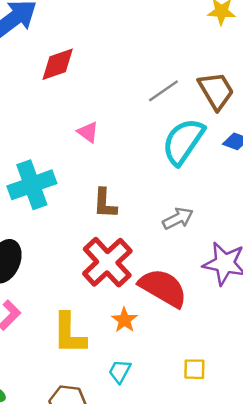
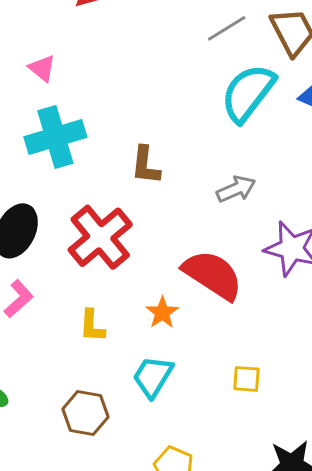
pink triangle: (88, 132) -> (42, 68), moved
red cross: (107, 262) -> (100, 237), moved
yellow L-shape: (69, 334) -> (92, 326), size x0.6
cyan trapezoid: (120, 371) -> (153, 377), size x1.4

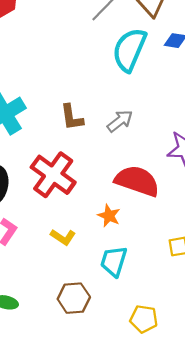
gray arrow: (236, 189) -> (120, 121), moved
yellow L-shape: (92, 326) -> (63, 237), turned -45

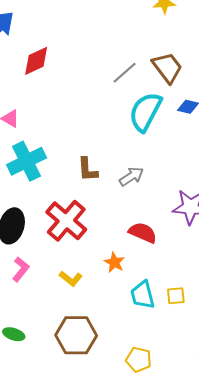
red semicircle: (137, 181) -> (143, 233), size x0.7
cyan trapezoid: (114, 261) -> (143, 295), moved, turned -36
brown hexagon: (74, 298) -> (76, 335), size x1.4

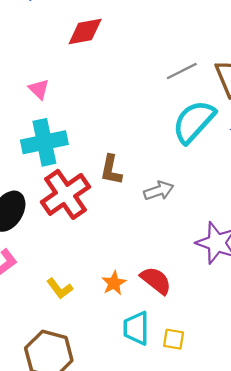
red cross: (66, 221) -> (66, 194), moved
red semicircle: (143, 233) -> (156, 280), moved

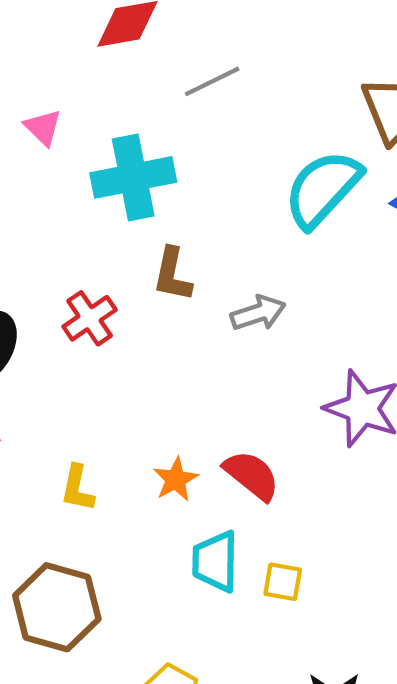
gray line: (182, 71) -> (212, 81), moved
cyan cross: (44, 142) -> (133, 177), moved
red cross: (66, 194) -> (90, 318), size x0.6
yellow L-shape: (60, 288) -> (77, 488), turned 48

